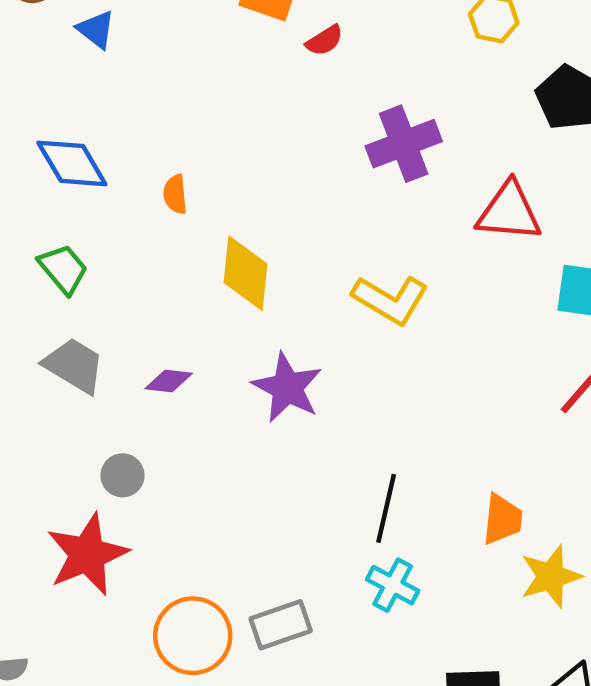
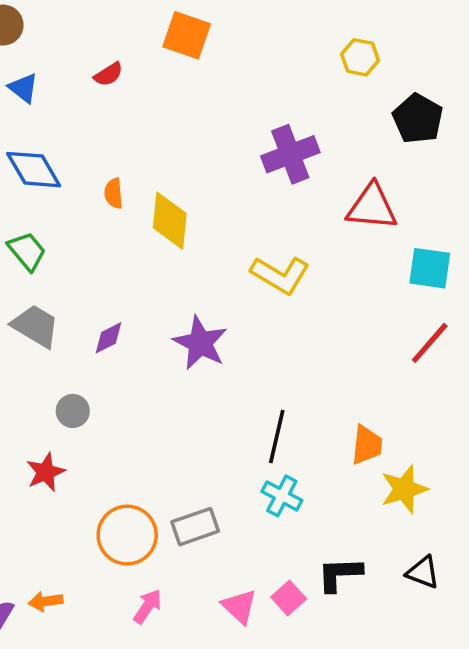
blue triangle: (96, 29) -> (23, 88), moved
red semicircle: (325, 40) -> (108, 74), moved
yellow diamond: (245, 273) -> (170, 221), moved
purple diamond: (169, 381) -> (108, 338), turned -33
red star: (87, 554) -> (46, 472), size x0.6

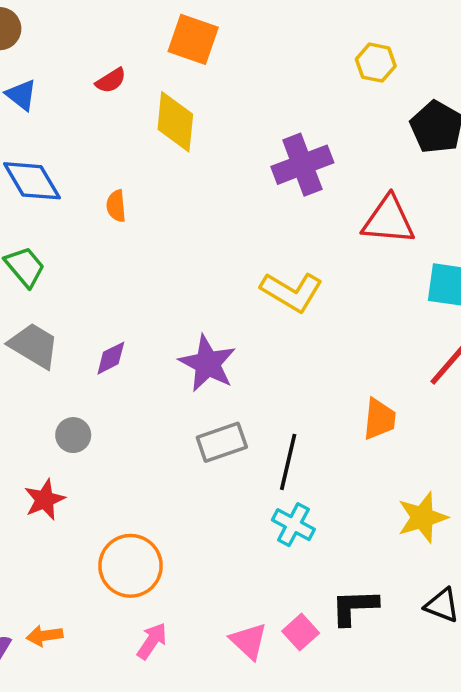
yellow diamond: (170, 221) -> (175, 122), moved
orange trapezoid: (367, 445) -> (379, 419), moved
gray rectangle: (195, 527) -> (222, 442), moved

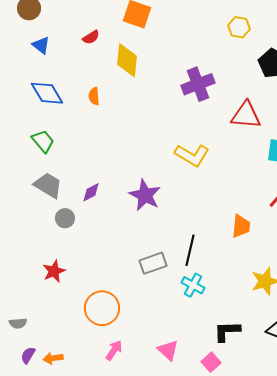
orange semicircle: (116, 206) -> (94, 96), moved
gray circle: (73, 435) -> (65, 218), moved
gray rectangle: (222, 442) -> (153, 263), moved
pink square: (301, 632) -> (211, 362), moved
orange arrow: (45, 636) -> (53, 358), moved

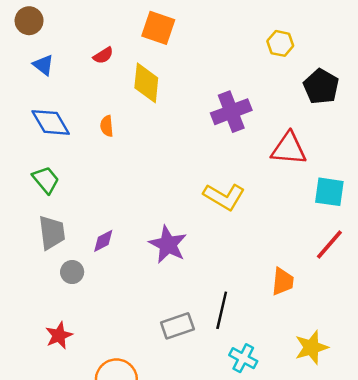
gray trapezoid: (48, 185) -> (52, 233), turned 52
cyan cross: (193, 285) -> (243, 358), moved

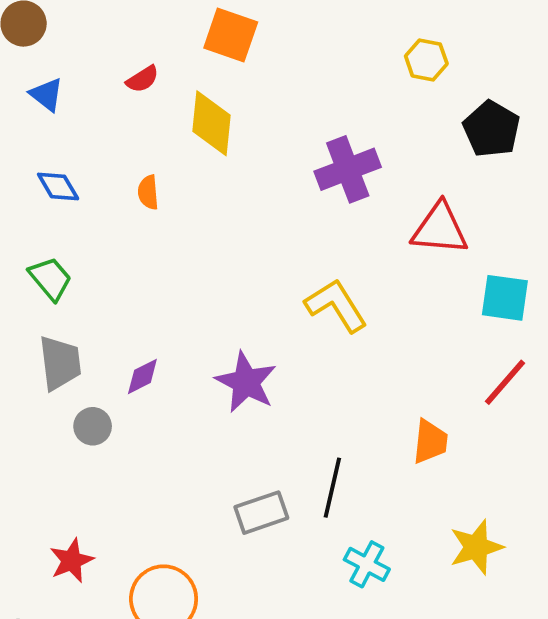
blue diamond: (51, 122) -> (58, 187), size x0.7
yellow L-shape: (224, 197) -> (336, 305), turned -153
red star: (59, 335) -> (71, 561), moved

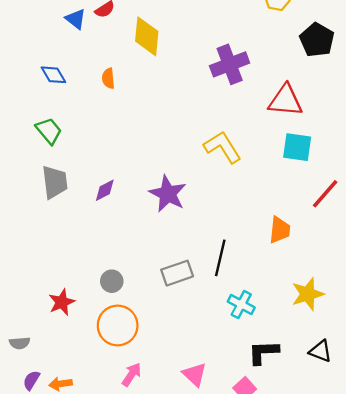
blue triangle: (47, 94) -> (76, 19), moved
cyan square: (505, 298) -> (297, 147), moved
gray circle: (93, 426) -> (112, 281), moved

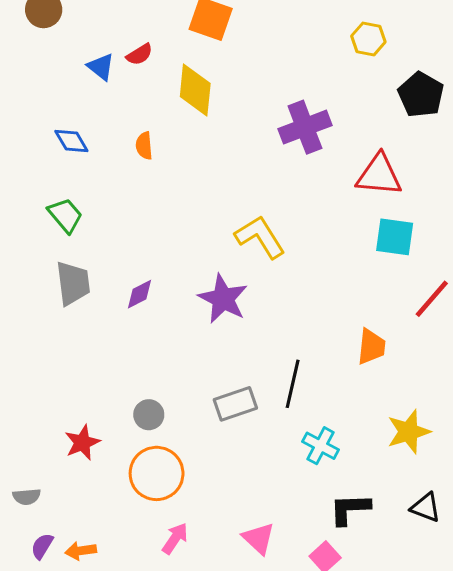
yellow L-shape: (223, 147) -> (260, 237), moved

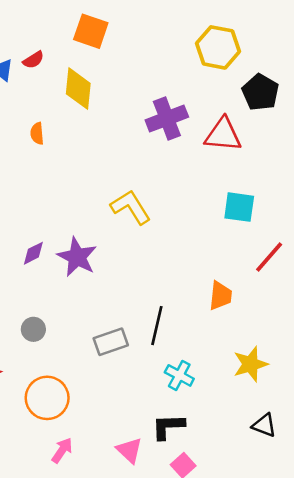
yellow hexagon: (368, 39) -> (218, 47), size x1.6
red triangle: (379, 175) -> (223, 135), moved
purple star: (223, 299) -> (77, 257), moved
gray circle: (149, 415) -> (33, 329), moved
black L-shape: (350, 509) -> (168, 427), moved

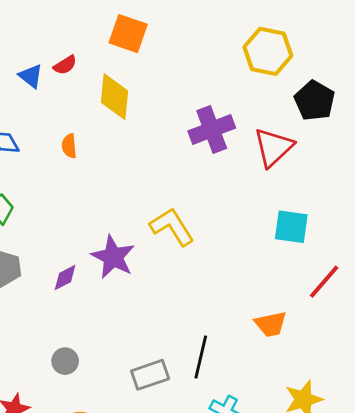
red triangle: (223, 135) -> (273, 147), turned -48
purple star: (77, 257) -> (113, 257), moved
orange trapezoid: (220, 296) -> (271, 324), turned 72

